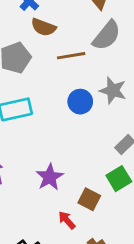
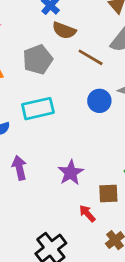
brown line: (71, 56) -> (91, 57), turned 40
brown square: (89, 199) -> (108, 193), turned -30

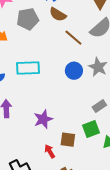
gray pentagon: (38, 60) -> (28, 19), moved

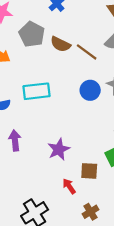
brown semicircle: (58, 14) -> (60, 44), moved
gray pentagon: (28, 19) -> (32, 34), turned -30

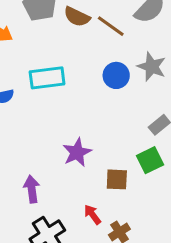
purple arrow: (15, 140) -> (32, 189), moved
red arrow: (69, 186) -> (92, 215), moved

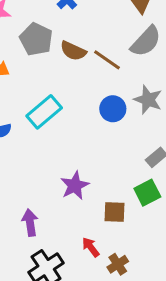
cyan rectangle: (47, 78) -> (44, 112), turned -32

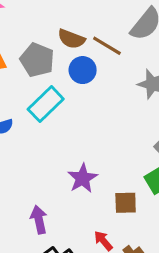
gray pentagon: (36, 39) -> (37, 60), moved
blue circle: (113, 109) -> (83, 70), moved

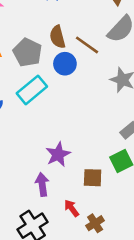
brown semicircle: (71, 39) -> (58, 37), turned 50
purple arrow: (39, 220) -> (42, 184), moved

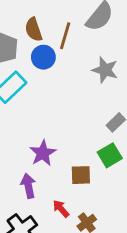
brown line: (87, 45) -> (65, 36), turned 75

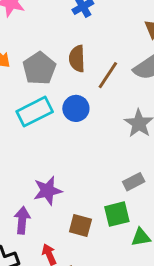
blue circle: (43, 57) -> (76, 108), moved

